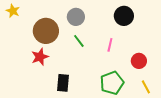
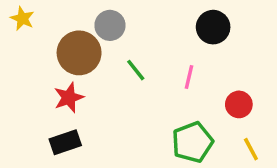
gray circle: (76, 17) -> (110, 25), moved
black rectangle: (63, 83) -> (65, 142), moved, turned 66

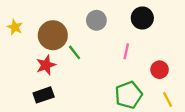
yellow star: (22, 19) -> (15, 27), moved
gray circle: (110, 25) -> (96, 20), moved
green line: (136, 70) -> (75, 52), moved

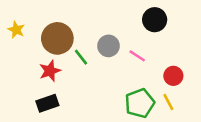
gray circle: (96, 20) -> (108, 46), moved
pink line: (126, 51) -> (137, 56), turned -70
yellow line: (168, 99) -> (168, 102), moved

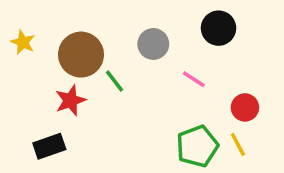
gray circle: (108, 46) -> (153, 44), moved
black rectangle: (47, 103) -> (49, 146), moved

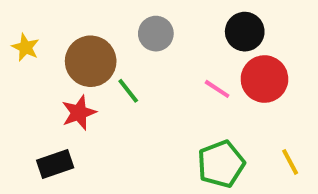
gray circle: (153, 44) -> (156, 34), moved
red circle: (245, 107) -> (264, 79), moved, size x1.5
yellow line: (238, 144) -> (290, 162), moved

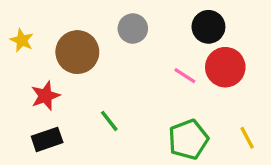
green line: (128, 91) -> (109, 121), moved
red star: (79, 113) -> (45, 96), moved

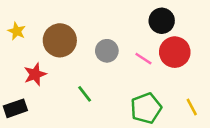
gray circle: (133, 29) -> (107, 51), moved
black rectangle: (47, 139) -> (15, 108), moved

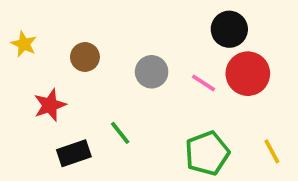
brown circle: (60, 40) -> (85, 57), size x0.6
black rectangle: (15, 108) -> (74, 153), moved

